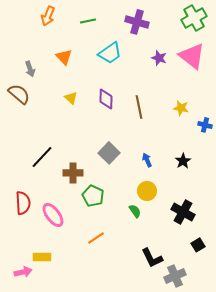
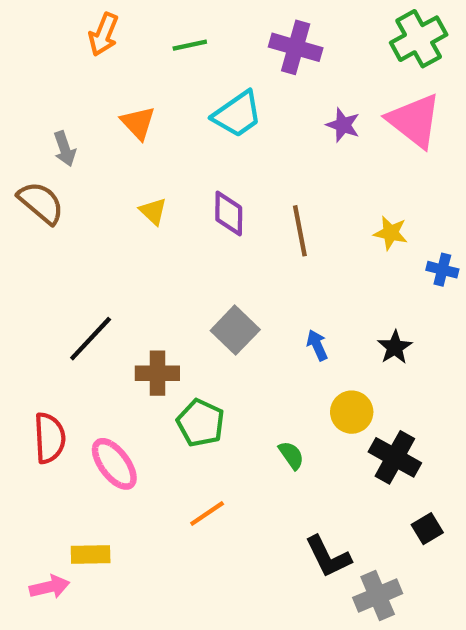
yellow circle: (147, 191) -> (352, 412), moved

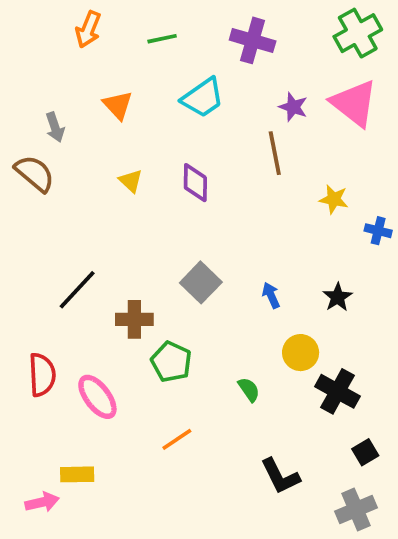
brown line: (300, 231) -> (275, 153), moved
gray cross: (378, 596) -> (356, 510), moved

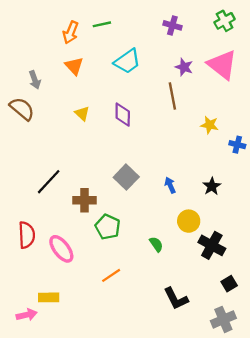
orange arrow: (88, 29) -> (71, 32), moved
green cross: (358, 33) -> (225, 21), size x0.7
purple cross: (253, 40) -> (172, 25), moved, size x0.7

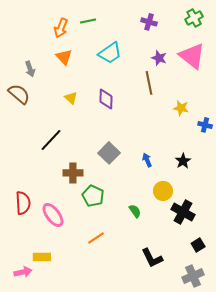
black line: (49, 182) -> (51, 140), moved

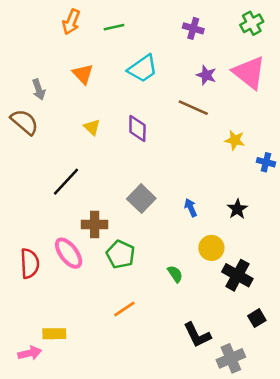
orange arrow: (61, 28) -> (71, 22), moved
brown line: (149, 83) -> (193, 108), turned -55
pink ellipse: (53, 215) -> (69, 253), moved
gray cross: (193, 276) -> (231, 358), moved

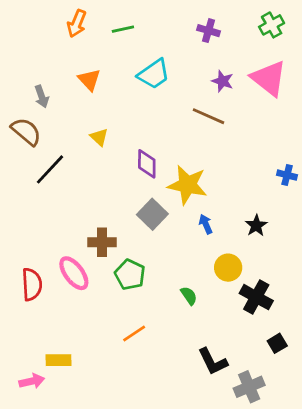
purple diamond: (137, 128) -> (147, 164), moved
yellow star: (235, 140) -> (187, 185), moved, size x1.8
black line: (66, 182) -> (50, 169), moved

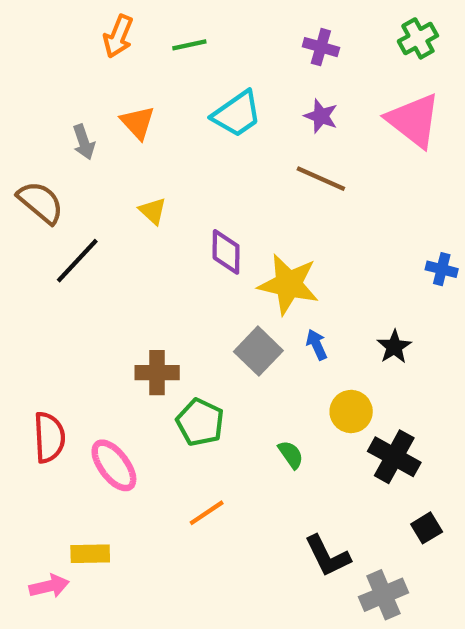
purple star: (223, 81) -> (321, 116), moved
gray arrow: (42, 96) -> (84, 142), moved
gray square: (152, 214) -> (258, 351), moved
pink ellipse: (74, 273) -> (114, 465), moved

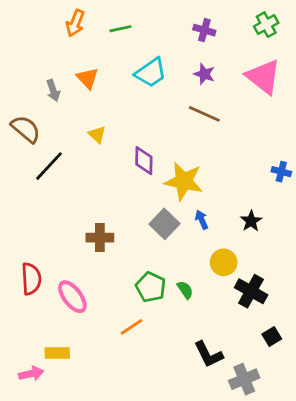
green pentagon: (200, 422) -> (151, 287), moved

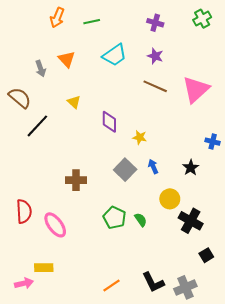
pink triangle: (263, 77) -> (196, 89), moved, turned 40
blue cross: (281, 172) -> (213, 142), moved
yellow star: (184, 181) -> (140, 137), size x0.5
orange line: (132, 327) -> (111, 285), moved
black L-shape: (208, 354) -> (153, 282), moved

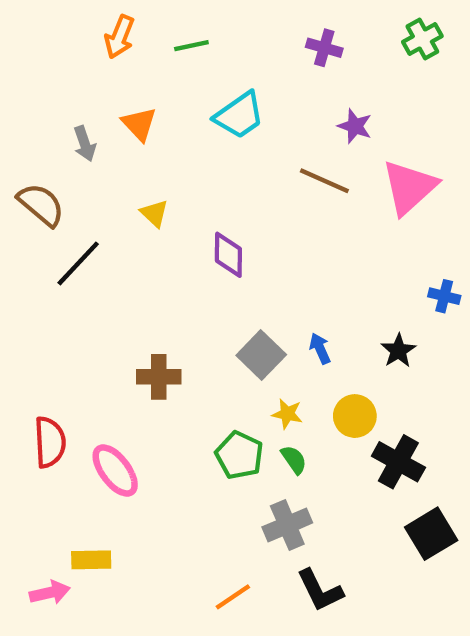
purple star: (155, 56) -> (355, 126), moved
yellow star: (140, 137) -> (287, 414), moved
black square: (206, 255) -> (431, 534), size x1.6
gray cross: (185, 287) -> (287, 525), moved

